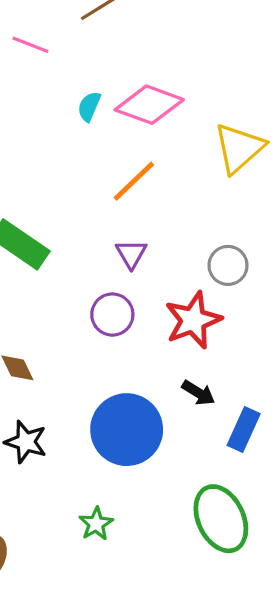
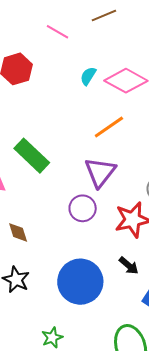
purple triangle: (131, 254) -> (100, 172), size x1.6

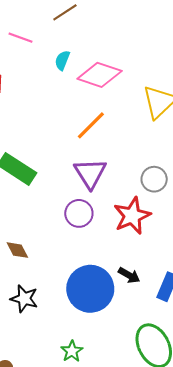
cyan semicircle: (88, 76) -> (62, 60), moved
black arrow: (129, 266) -> (129, 275), moved

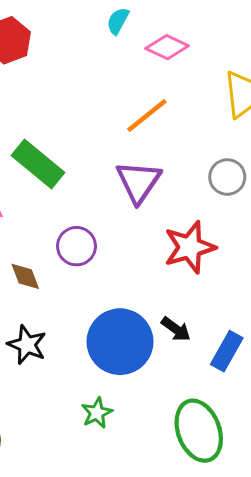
pink diamond: (100, 75) -> (167, 47), size x0.7
gray circle: (154, 179) -> (227, 177), moved
purple circle: (79, 213) -> (77, 246), moved
green star: (72, 351) -> (97, 413), moved

